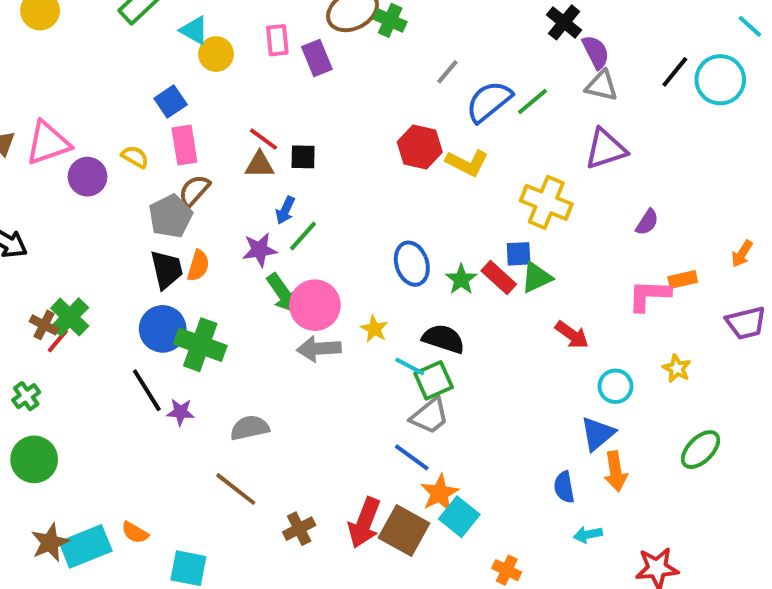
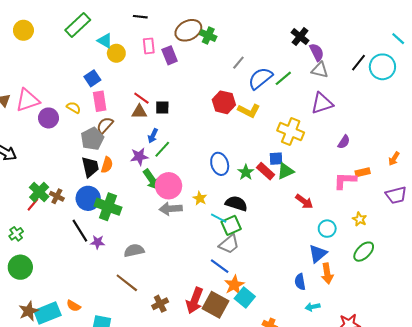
brown cross: (44, 325) -> (57, 196), moved
green ellipse: (701, 450) -> (364, 252), moved

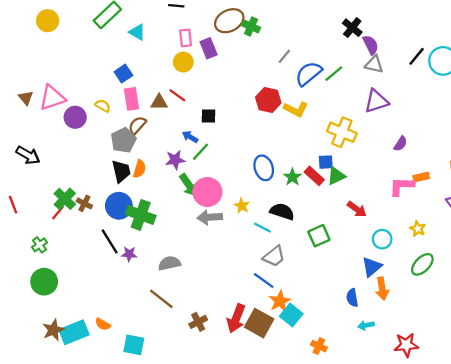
yellow circle: (116, 53) -> (183, 62), moved
black square: (162, 108) -> (209, 116), moved
brown triangle: (139, 112) -> (159, 102), moved
blue arrow: (153, 136) -> (190, 137), turned 96
green square: (231, 225) -> (319, 236), moved

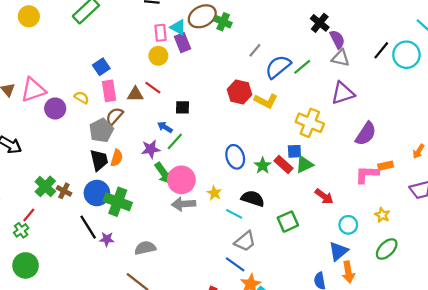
cyan triangle: (137, 32) -> (178, 27), moved
purple semicircle: (401, 144) -> (366, 134), size x1.6
red line: (58, 213) -> (29, 215), moved

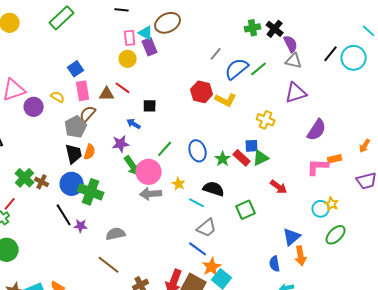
green cross: (223, 22) -> (253, 28), moved, turned -35
yellow cross: (310, 123) -> (266, 120), size x0.7
green line: (175, 141) -> (165, 149), moved
cyan circle: (348, 225) -> (321, 209), moved

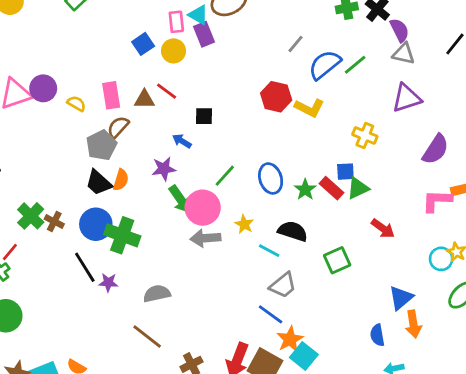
blue square: (76, 69) -> (143, 44), moved
purple circle: (34, 107) -> (43, 88), moved
black trapezoid: (74, 154) -> (99, 183), turned 145

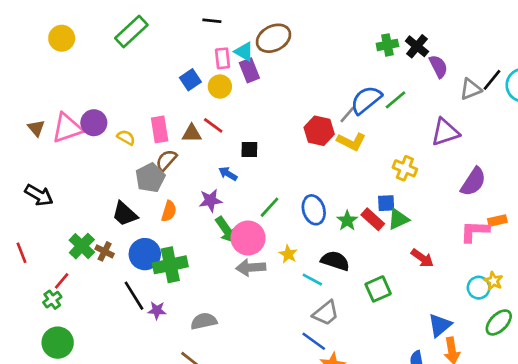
gray line: (296, 44) -> (347, 115), moved
gray triangle: (404, 54) -> (471, 89), moved, turned -35
black trapezoid: (99, 183) -> (125, 214), moved
green cross: (122, 235) -> (170, 265), turned -32

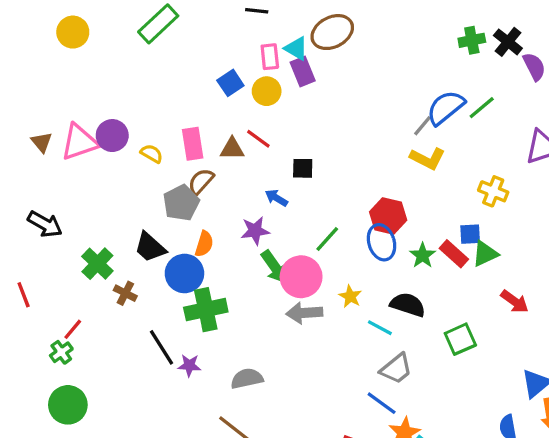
red hexagon: (319, 131) -> (388, 216), moved
green cross: (82, 246) -> (97, 264), moved
blue circle: (145, 254) -> (184, 273), moved

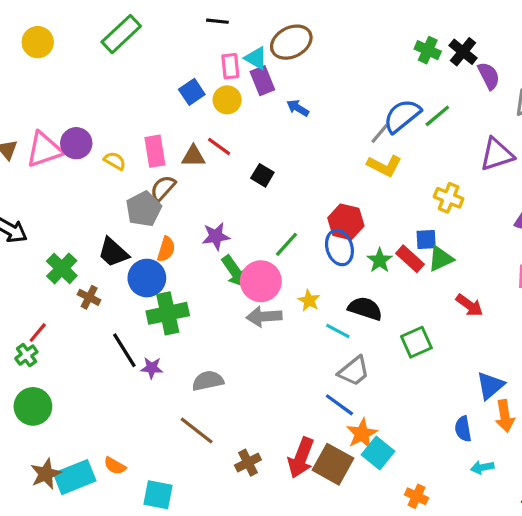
green cross: (472, 40) -> (428, 50), turned 35
black square: (303, 168) -> (262, 175), turned 30
blue arrow: (276, 198) -> (298, 108), moved

